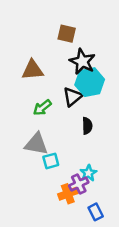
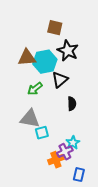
cyan hexagon: (90, 82) -> (45, 62), moved
blue rectangle: (96, 212) -> (79, 175), turned 40

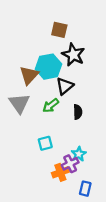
brown triangle: (27, 58) -> (29, 75), moved, turned -42
green arrow: (35, 89) -> (51, 105), moved
gray triangle: (30, 119) -> (19, 103), moved, turned 45

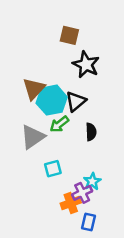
cyan hexagon: (49, 67) -> (52, 100), moved
gray triangle: (19, 103) -> (33, 137), moved, turned 30
blue rectangle: (85, 189) -> (88, 222), moved

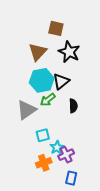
brown triangle: (34, 89) -> (38, 52), moved
cyan star: (92, 181) -> (57, 148), moved
orange cross: (71, 203) -> (44, 163), moved

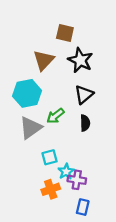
cyan hexagon: (42, 80) -> (27, 93), moved
black triangle: (61, 81) -> (84, 95), moved
purple cross: (66, 155) -> (77, 180), turned 35

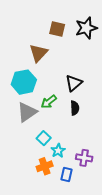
black star: (80, 60) -> (86, 28), moved, turned 30
cyan square: (50, 157) -> (44, 138), turned -32
purple cross: (77, 180) -> (84, 158), moved
blue rectangle: (83, 207) -> (66, 175), moved

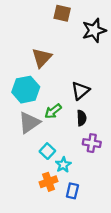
brown square: (57, 29) -> (62, 13), moved
purple cross: (84, 158) -> (92, 143), moved

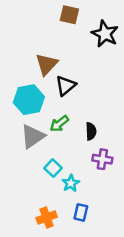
black star: (94, 30) -> (105, 34), turned -30
black triangle: (80, 91) -> (66, 86), moved
orange cross: (48, 182) -> (47, 217), moved

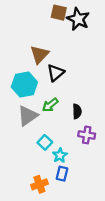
black star: (105, 34) -> (78, 19), moved
blue rectangle: (81, 212) -> (62, 174), moved

